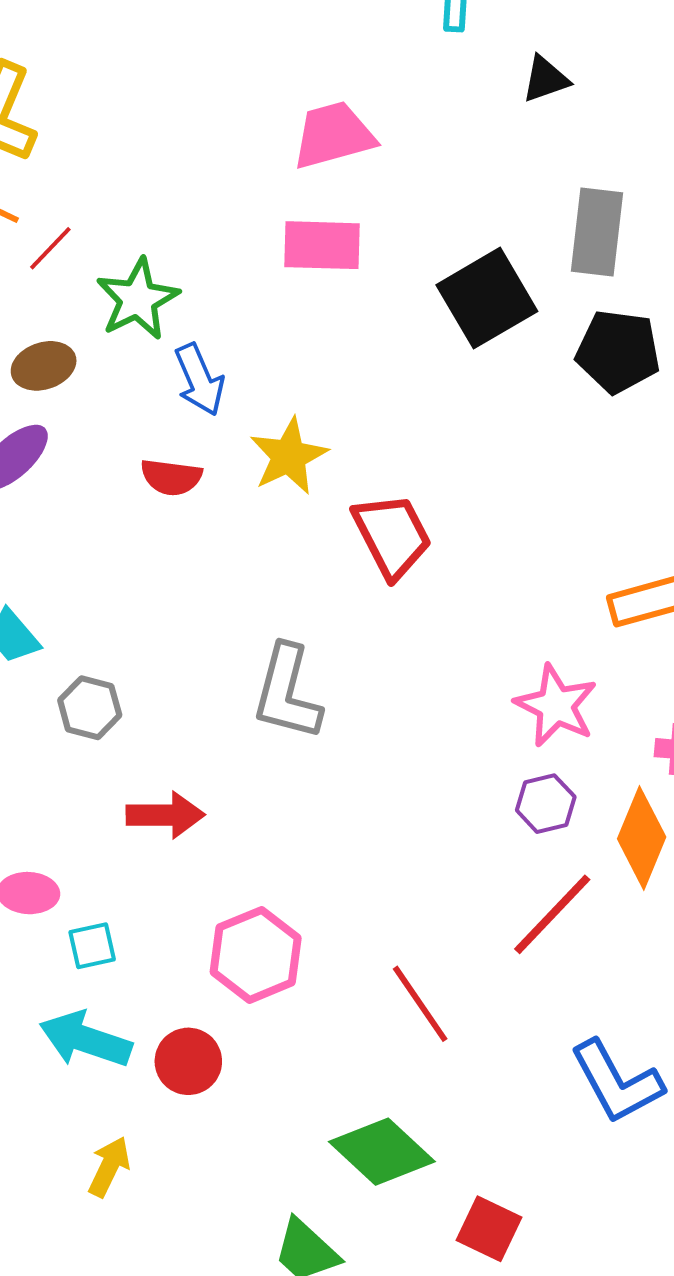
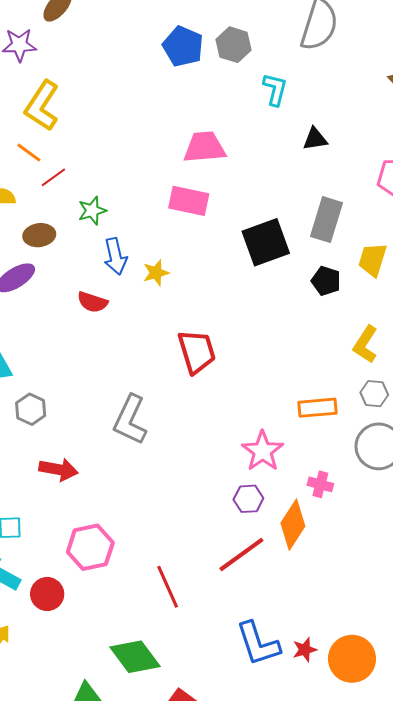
green star: (138, 299) -> (92, 211), size x0.7
black pentagon: (618, 351) -> (326, 281), size x0.7
yellow star: (289, 456) -> (156, 273), moved, size x0.7

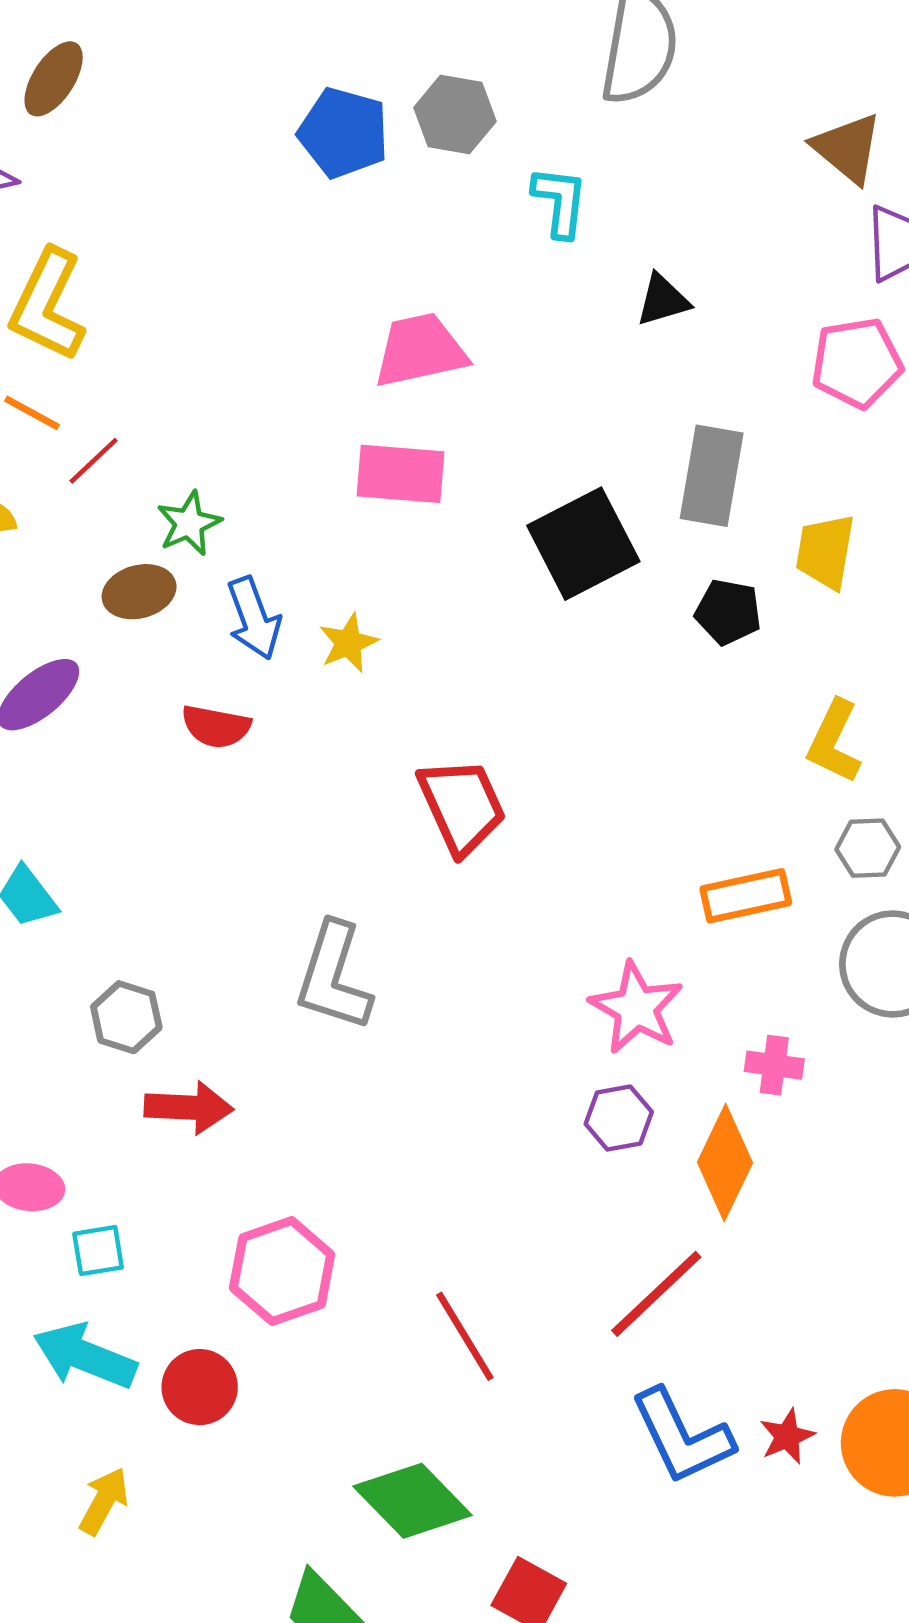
brown ellipse: (39, 235) -> (139, 592), moved
gray hexagon: (31, 409) -> (126, 1017), moved
red line: (241, 554) -> (656, 1294), moved

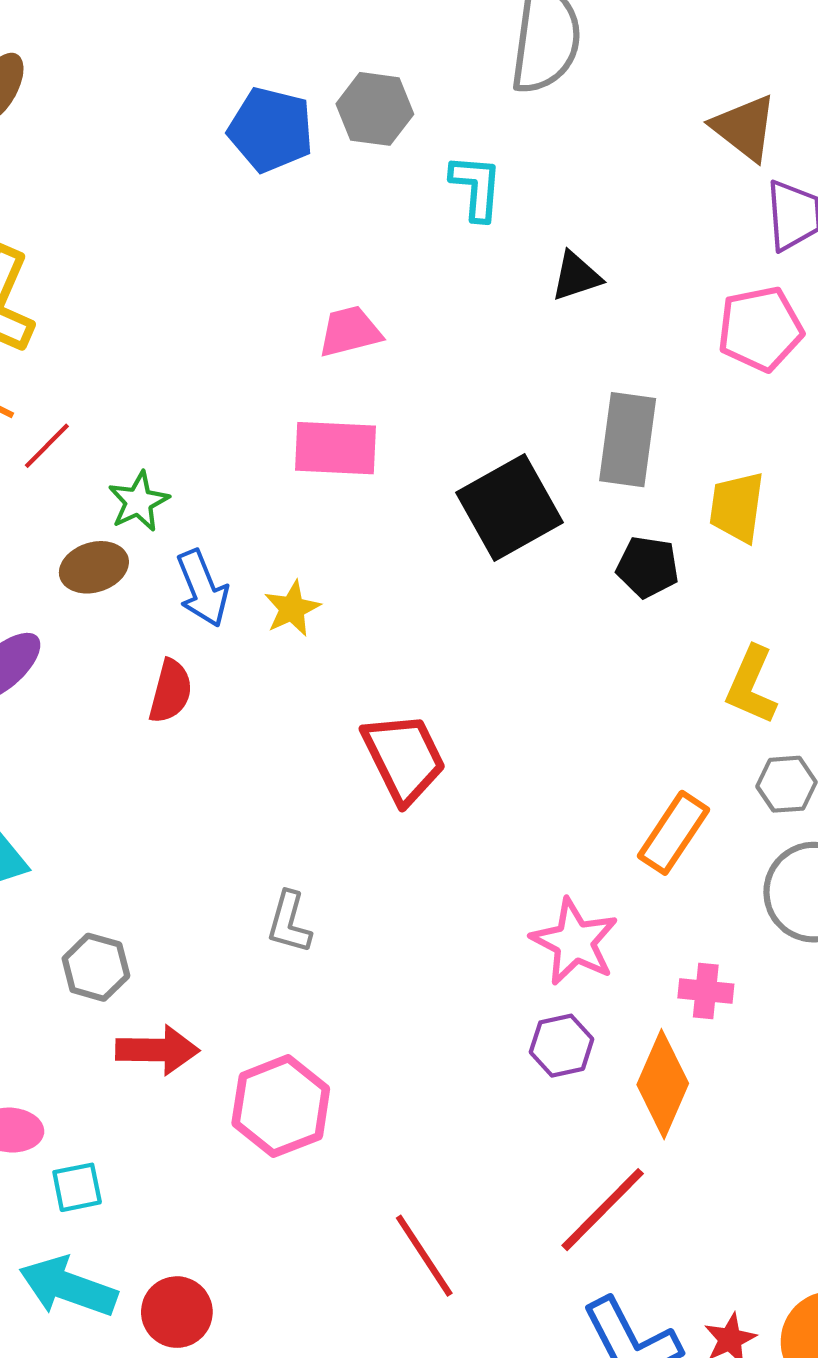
pink trapezoid: (420, 350) -> (350, 331), size x0.7
red semicircle: (216, 726) -> (171, 691), turned -84
orange rectangle: (746, 896) -> (673, 833), turned -42
gray L-shape: (334, 977) -> (289, 922), size x0.6
pink hexagon: (282, 1271) -> (281, 1106), moved

